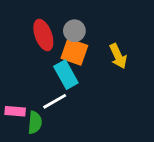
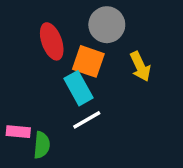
gray circle: (74, 31) -> (107, 25), moved, size x1.4
white line: (55, 101) -> (87, 120), moved

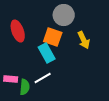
red ellipse: (52, 41) -> (18, 31), moved
white line: (87, 120) -> (43, 78), moved

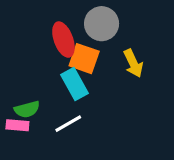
red ellipse: (18, 31) -> (63, 40), moved
green semicircle: (25, 87) -> (27, 109), moved, turned 70

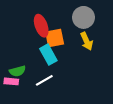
gray circle: (102, 24) -> (84, 17), moved
orange square: (84, 59) -> (55, 38), turned -30

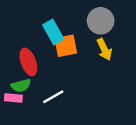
red ellipse: (41, 26) -> (28, 62), moved
cyan rectangle: (48, 55) -> (53, 32), moved

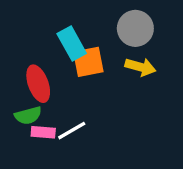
yellow arrow: (104, 49) -> (140, 67), turned -50
pink rectangle: (13, 98) -> (43, 132), moved

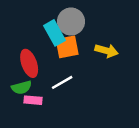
gray circle: (135, 28) -> (71, 22), moved
white line: (72, 131) -> (62, 82), moved

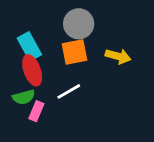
cyan rectangle: (54, 33) -> (29, 46), moved
pink rectangle: (33, 100) -> (36, 111), turned -72

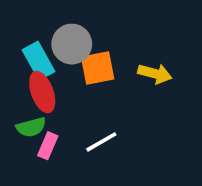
gray circle: (79, 24) -> (72, 44), moved
white line: (69, 91) -> (101, 142), moved

